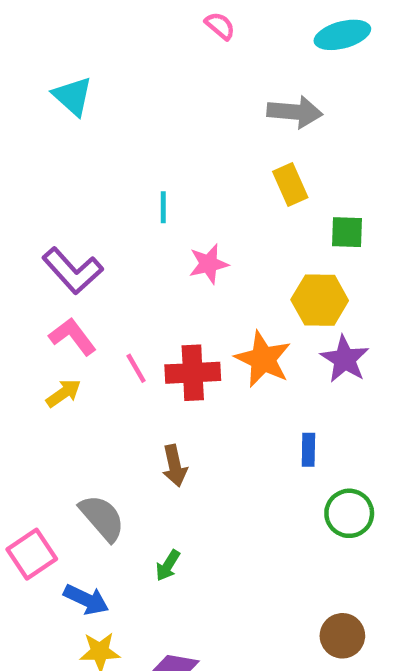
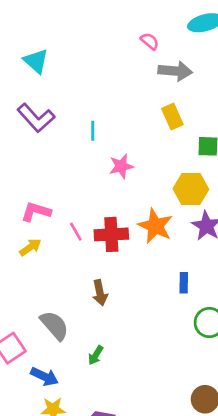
pink semicircle: (220, 26) -> (150, 41), moved
purple L-shape: (73, 271) -> (36, 118), moved
pink L-shape: (73, 336) -> (36, 212), turned -36

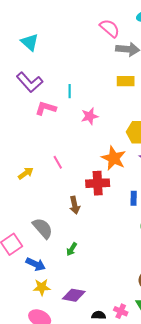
pink semicircle: (150, 41) -> (110, 28), size x1.5
yellow rectangle: (172, 117) -> (126, 81), turned -66
pink L-shape: (36, 212) -> (46, 108), moved
red cross: (111, 234) -> (98, 183), moved

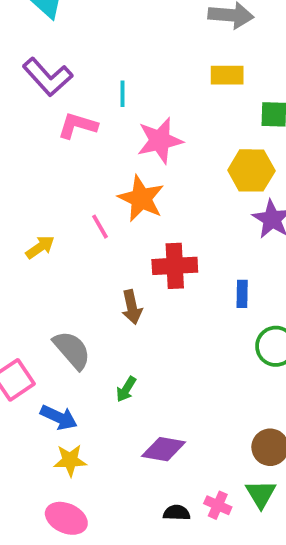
pink star: (90, 116) -> (160, 141), size x1.4
orange star: (114, 158) -> (141, 199), moved
purple diamond: (74, 295) -> (164, 449), moved

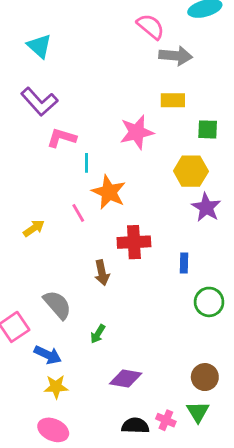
cyan line: (122, 94) -> (87, 163), moved
pink star: (160, 141) -> (137, 132), moved
black semicircle: (177, 513) -> (135, 426), size x1.4

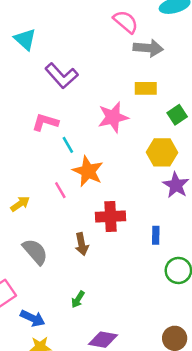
purple L-shape: (39, 102) -> (62, 76), moved
green square: (208, 129) -> (177, 115), turned -36
cyan line: (87, 163) -> (68, 145), turned -30
gray semicircle: (57, 305) -> (35, 252), moved

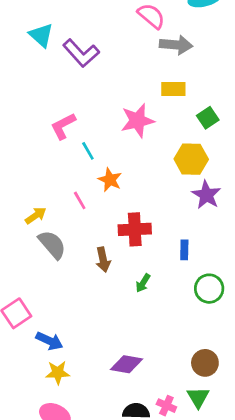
purple L-shape: (62, 76) -> (81, 53), moved
pink L-shape: (45, 122) -> (63, 126), turned -44
orange star: (88, 171) -> (110, 180), size x0.7
gray semicircle: (35, 252) -> (52, 244), moved
green arrow: (78, 299) -> (143, 283), moved

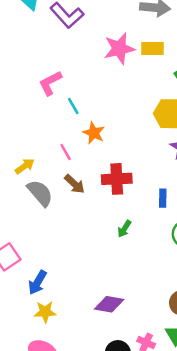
pink star: (138, 121) -> (119, 49), moved
brown arrow: (103, 260) -> (75, 184), moved, turned -35
blue arrow: (49, 341) -> (37, 282), turned 95

